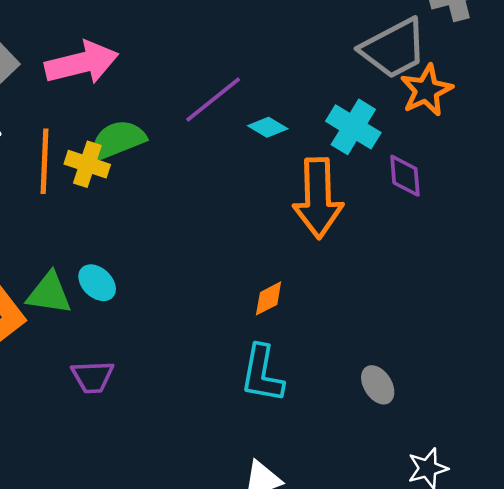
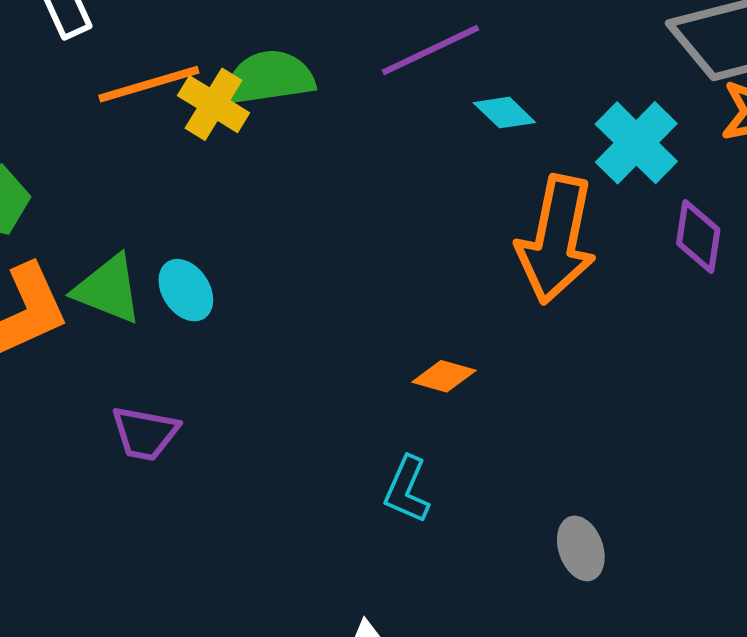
orange line: (45, 161) -> (149, 84), turned 58
orange diamond: (269, 298) -> (444, 376), turned 30
cyan L-shape: (262, 374) -> (407, 490), size x0.7

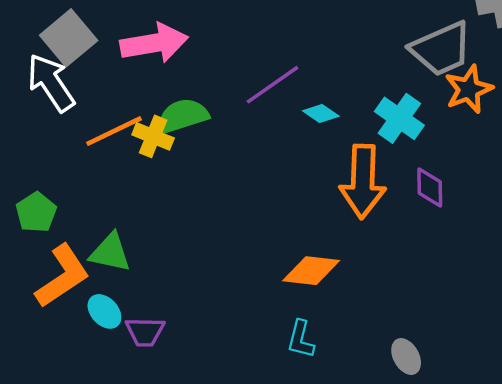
purple diamond: (698, 236) -> (430, 188), moved
cyan ellipse: (186, 290) -> (104, 311), moved
orange diamond: (444, 376) -> (311, 271), size x1.6

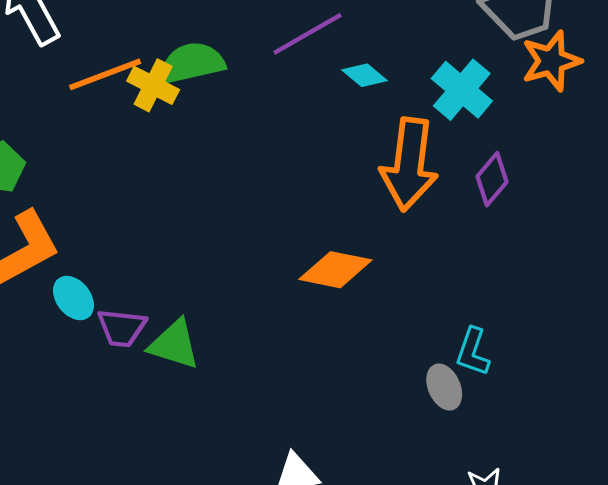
purple diamond: (430, 188) -> (492, 179), turned 36
green triangle: (110, 253) -> (174, 344), moved
cyan L-shape: (301, 339) -> (473, 352), moved

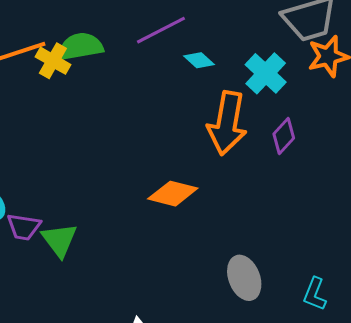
green triangle: (174, 344) -> (59, 240), turned 33
cyan L-shape: (473, 352) -> (315, 294), moved
gray ellipse: (444, 387) -> (244, 278), size x1.4

